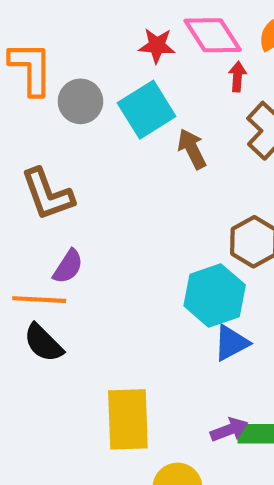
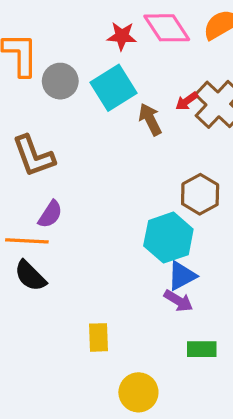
red arrow: (237, 77) -> (187, 101), moved, turned -130
yellow rectangle: (128, 419) -> (99, 337), size x0.6
purple arrow: (229, 430) -> (178, 301), moved, turned 52

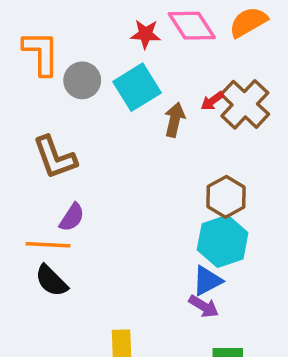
brown arrow: (150, 119) -> (175, 120), turned 40
cyan hexagon: (168, 238) -> (223, 241), moved

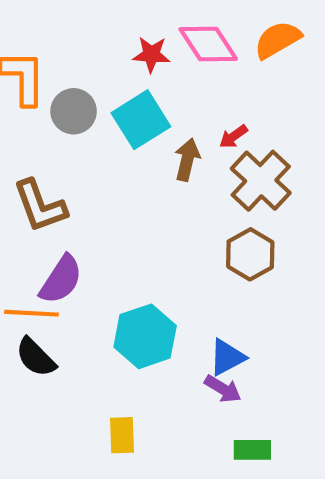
brown cross: (245, 104) -> (261, 181), moved
purple semicircle: (72, 217) -> (61, 280), size x1.4
cyan hexagon: (223, 241) -> (145, 336), moved

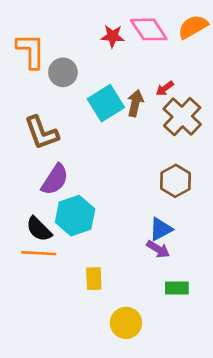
cyan square: (141, 120) -> (106, 103), moved
brown hexagon: (250, 254) -> (176, 181), moved
orange line: (32, 313) -> (39, 253), moved
cyan hexagon: (145, 336) -> (75, 216), moved

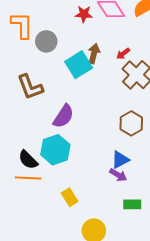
brown arrow: (135, 103) -> (94, 54), moved
purple semicircle: (55, 180) -> (63, 116), moved
yellow rectangle: (94, 279) -> (70, 197), turned -30

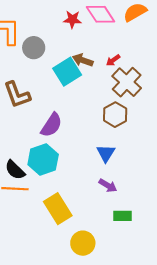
brown arrow: (94, 54) -> (83, 60), turned -84
brown hexagon: (131, 123) -> (115, 115), moved
blue triangle: (120, 160) -> (106, 153), moved, turned -30
yellow rectangle: (70, 197) -> (58, 209), size x1.6

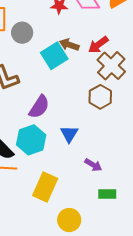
red arrow: (113, 60) -> (98, 45), size x1.5
blue triangle: (106, 153) -> (69, 134), moved
yellow rectangle: (58, 209) -> (45, 187), turned 56

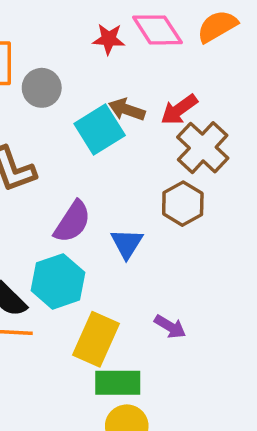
blue triangle: (69, 134) -> (127, 243), moved
yellow rectangle: (45, 187) -> (96, 339), moved
green rectangle: (107, 194) -> (118, 383), moved, size x1.4

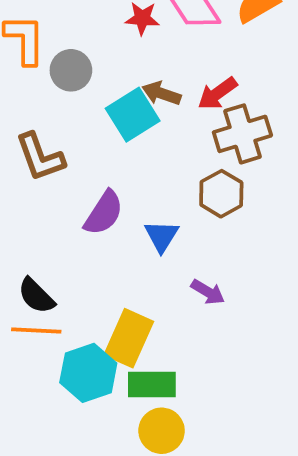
brown cross: (203, 148) -> (242, 134), turned 30
cyan hexagon: (58, 281) -> (88, 373), moved
purple arrow: (170, 327) -> (208, 292), moved

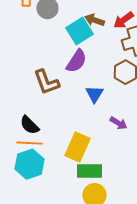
brown L-shape: (40, 157) -> (46, 82), moved
purple semicircle: (104, 213) -> (76, 61), moved
cyan hexagon: (88, 373) -> (29, 164), moved

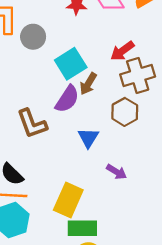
brown arrow: (94, 20) -> (88, 84), moved, turned -78

